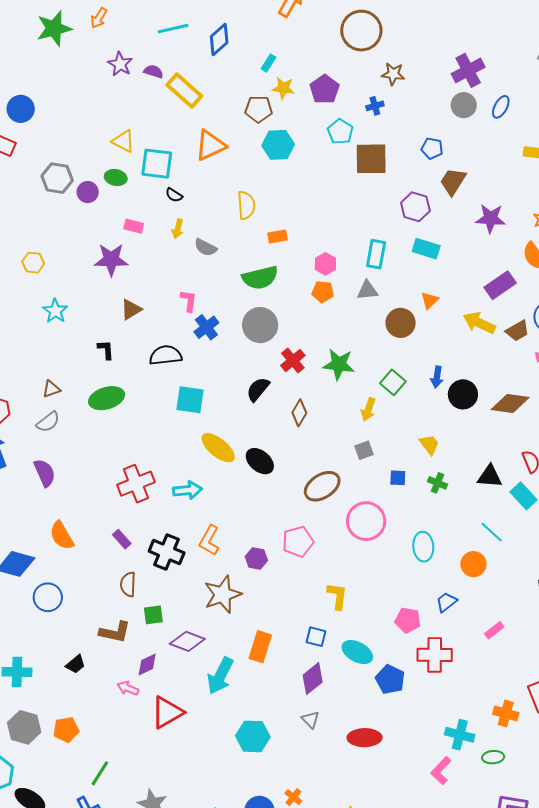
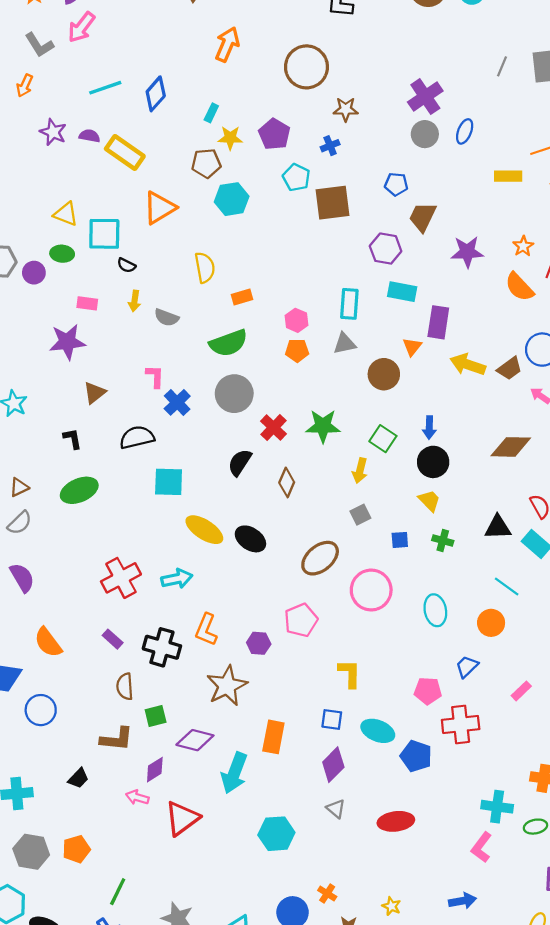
purple rectangle: (500, 285) -> (438, 322), moved, turned -40
black circle: (463, 394) -> (433, 462), moved

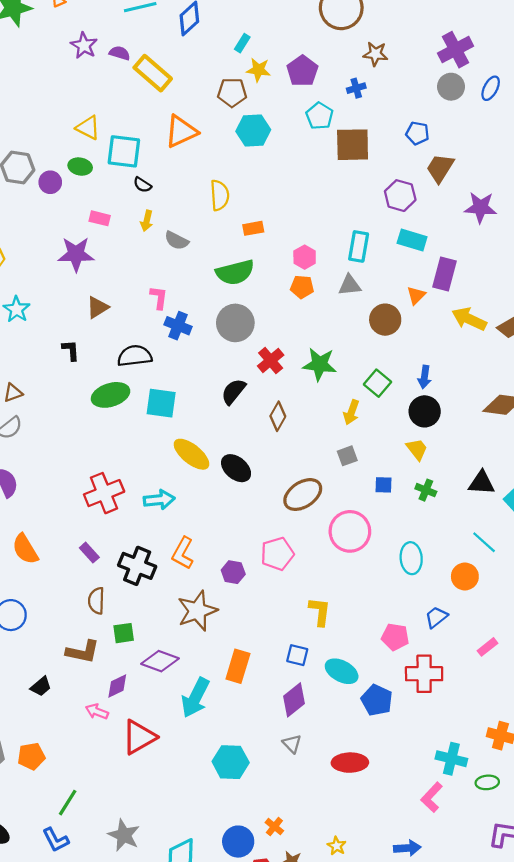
blue cross: (177, 402) -> (178, 326), turned -30
green ellipse: (79, 490) -> (111, 395), moved

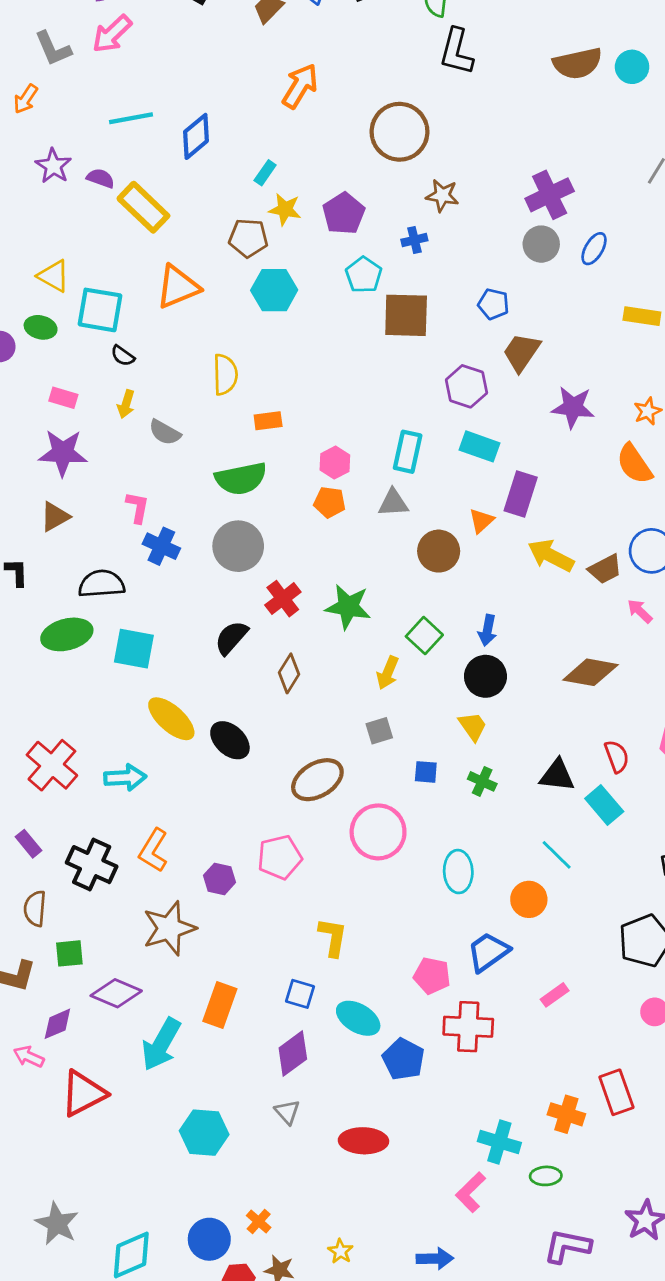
purple star: (76, 254) -> (63, 453), moved
red cross: (104, 493) -> (52, 765), turned -30
blue trapezoid: (436, 617) -> (488, 952), size x1.4

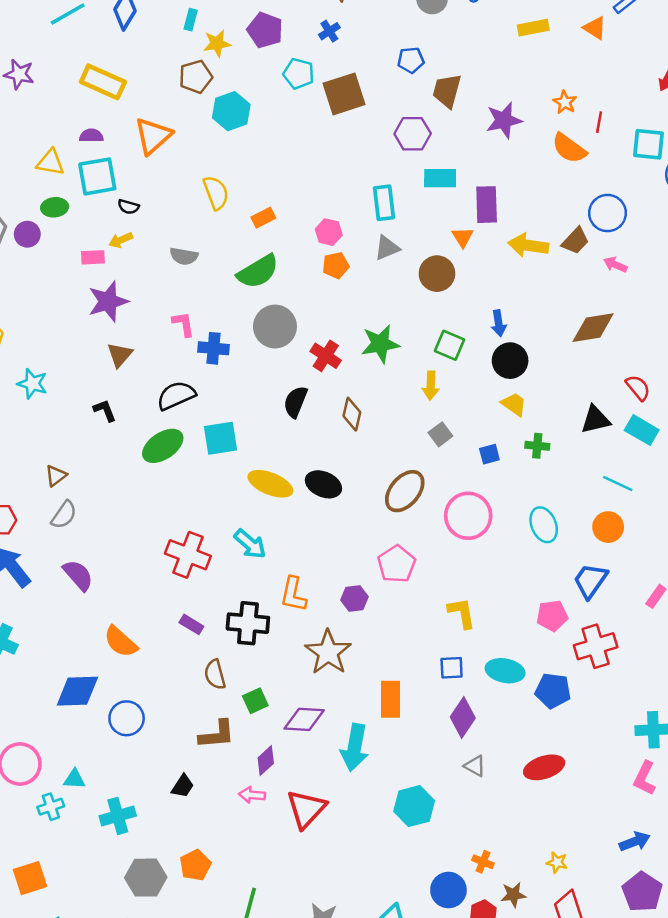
purple semicircle: (101, 178) -> (91, 136), moved
yellow arrow: (126, 404) -> (121, 240), moved, turned 70
cyan arrow: (125, 778) -> (250, 544), turned 64

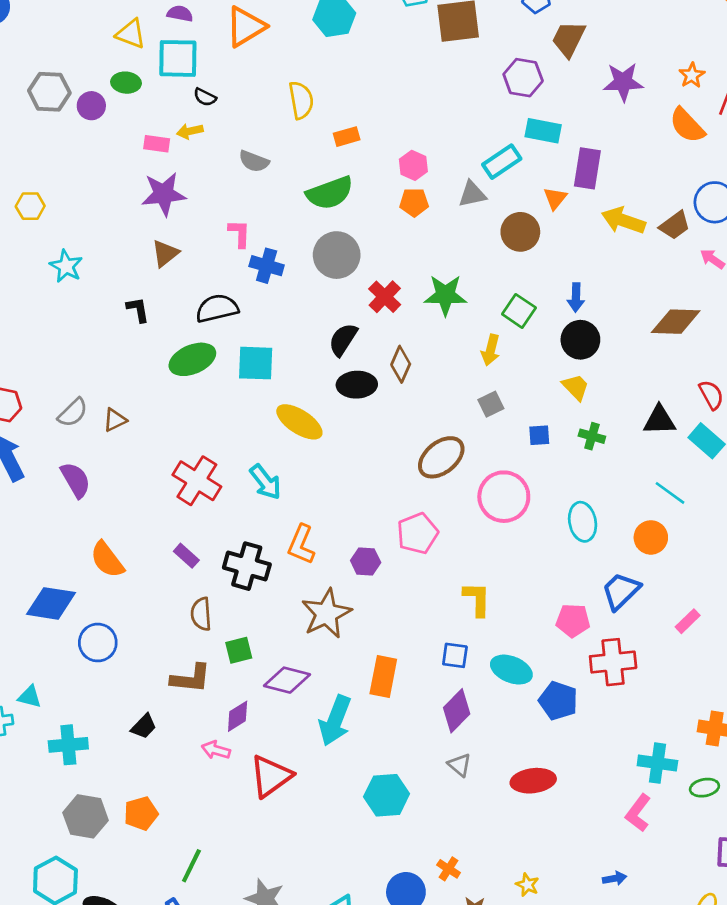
cyan rectangle: (384, 203) -> (502, 162), moved, turned 52
brown triangle: (56, 476) -> (115, 420), moved
black ellipse: (323, 484) -> (357, 385), moved, turned -36
blue arrow: (635, 842) -> (615, 878), size x0.7

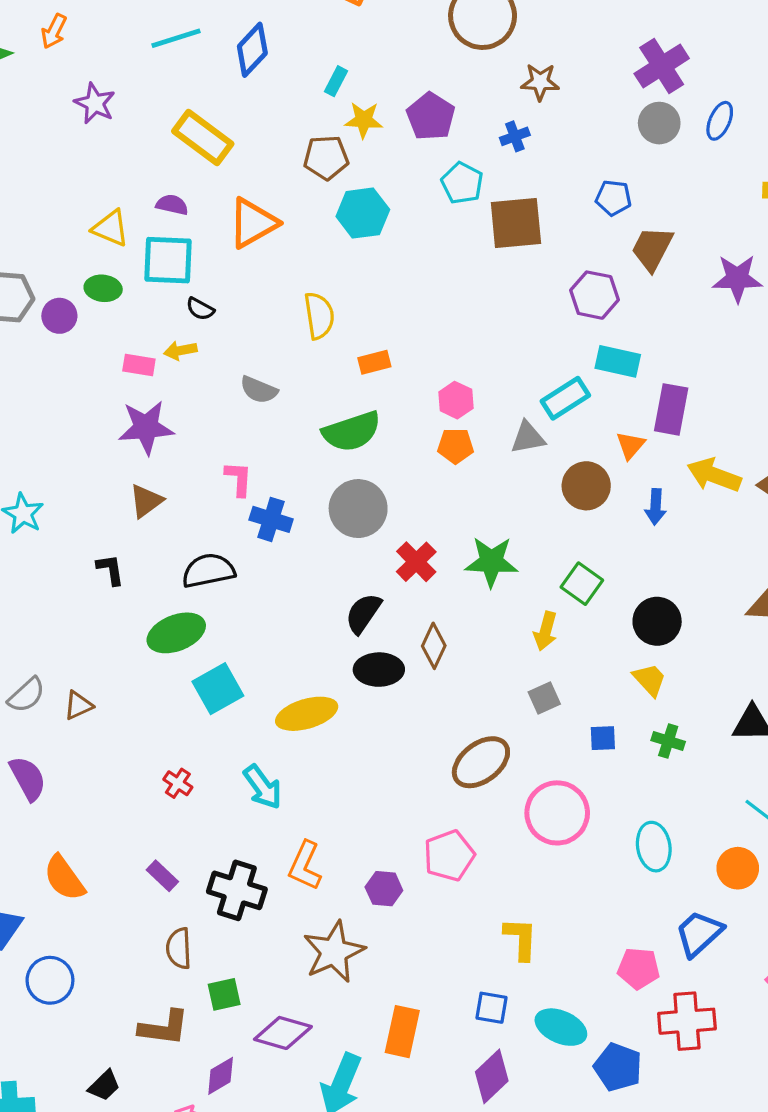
purple star: (623, 82) -> (737, 278), moved
blue arrow: (576, 297) -> (656, 507), moved
cyan square: (256, 363) -> (218, 689), moved, turned -33
yellow ellipse: (299, 422) -> (307, 714), turned -51
red cross: (197, 481) -> (178, 783), size x0.5

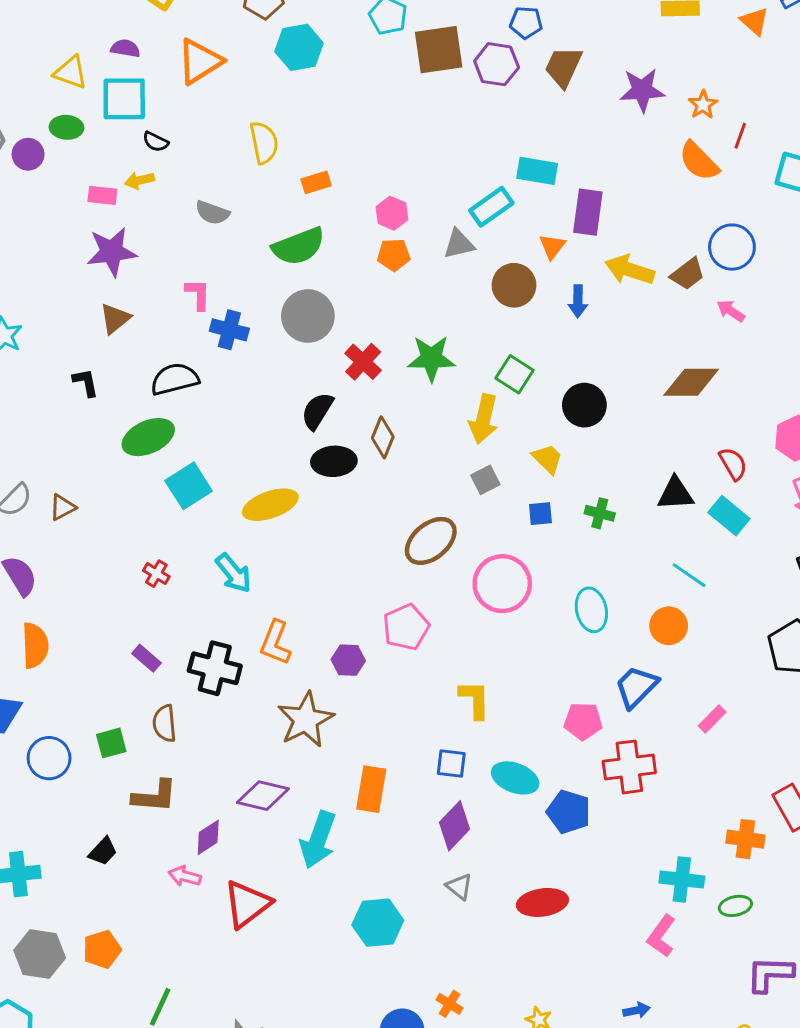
purple hexagon: (595, 295) -> (497, 64), moved
yellow arrow: (546, 631) -> (484, 419), size x1.4
yellow trapezoid: (650, 680) -> (548, 459), moved
orange semicircle: (64, 878) -> (35, 645), moved, turned -144
green square: (224, 994) -> (111, 743), moved

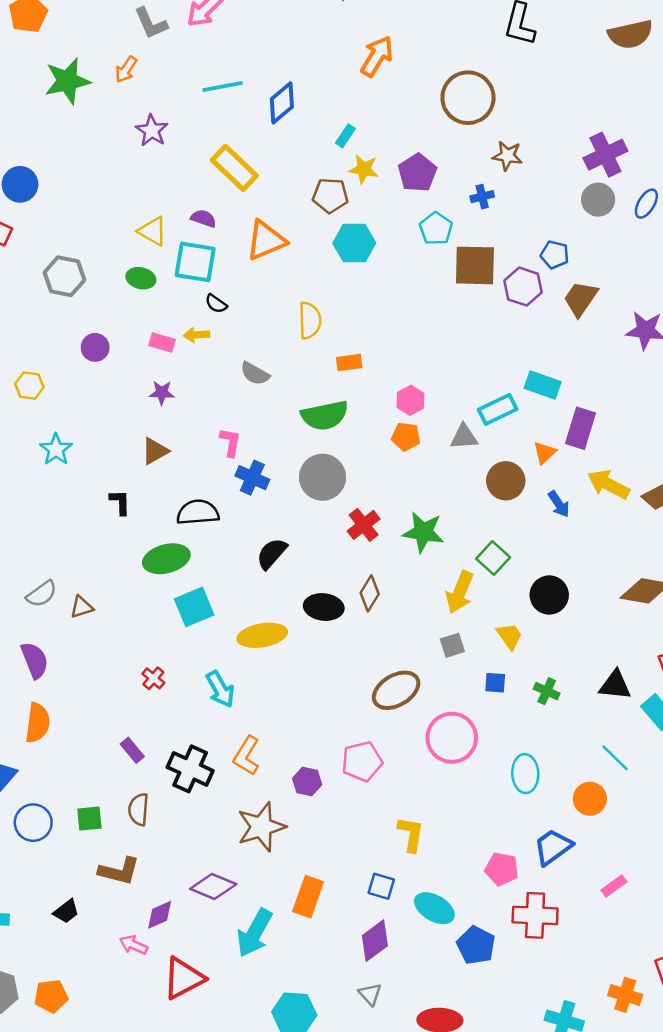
purple circle: (28, 154) -> (95, 347), moved
purple star: (112, 252) -> (162, 393), size x0.6
blue arrow: (578, 301) -> (559, 504), turned -44
black semicircle: (317, 411) -> (272, 554), moved

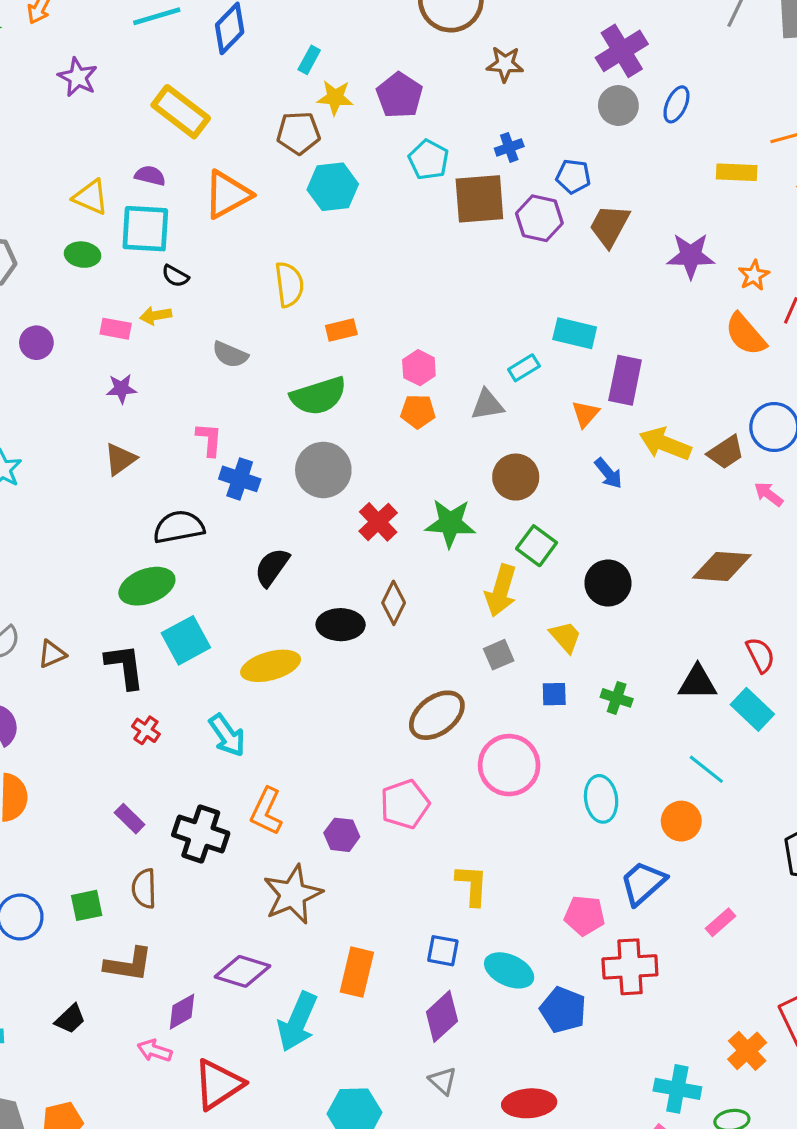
blue cross: (482, 197) -> (509, 147), moved
cyan rectangle: (498, 409) -> (524, 368), size x0.7
brown circle: (506, 481) -> (516, 477), moved
black L-shape: (120, 502) -> (125, 666), moved, size x1.5
orange cross: (625, 995) -> (747, 1051), turned 36

